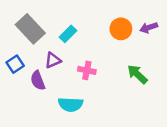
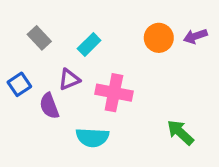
gray rectangle: (30, 29) -> (39, 38), size x0.6
pink cross: (87, 70) -> (114, 93), size x1.5
green arrow: (137, 74) -> (180, 132), moved

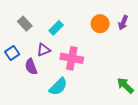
purple arrow: (195, 36) -> (123, 23), turned -48
green arrow: (180, 132) -> (125, 85), moved
cyan semicircle: (92, 137) -> (58, 87), turned -48

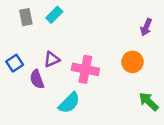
gray rectangle: (25, 24) -> (26, 17), moved, turned 32
orange circle: (100, 24) -> (133, 62), moved
cyan rectangle: (56, 28) -> (54, 15), moved

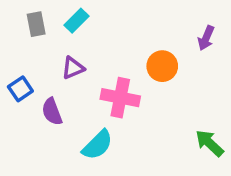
purple triangle: (52, 59) -> (73, 68), moved
orange circle: (133, 62) -> (162, 66), moved

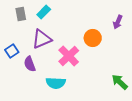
purple triangle: (73, 68) -> (42, 39), size x1.5
pink cross: (120, 98) -> (69, 56), turned 35
cyan semicircle: (97, 145) -> (56, 83), turned 48

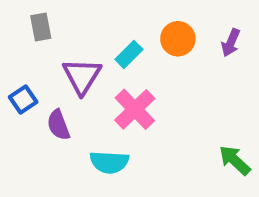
cyan rectangle: (44, 12) -> (129, 54), moved
orange circle: (93, 38) -> (178, 39), moved
purple triangle: (42, 39) -> (82, 76), turned -35

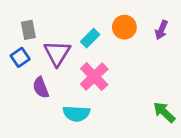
gray rectangle: (41, 27) -> (28, 30), moved
blue square: (23, 99) -> (20, 57), moved

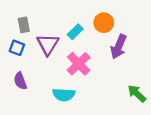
purple arrow: (161, 30) -> (119, 47), moved, size x1.5
blue square: (20, 57) -> (17, 48), turned -35
purple semicircle: (41, 88) -> (20, 81), moved

